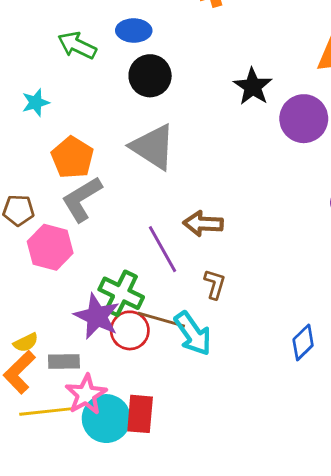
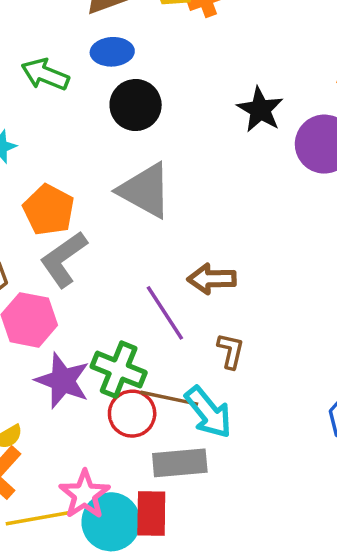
purple star: (97, 316) -> (63, 381), moved
gray rectangle: (64, 362) -> (180, 463), moved, size x1.4

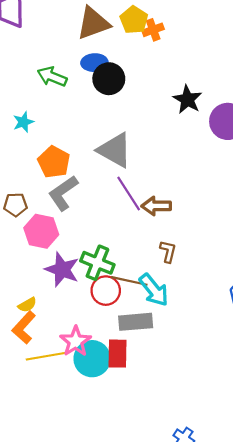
black circle: (136, 105) -> (109, 79), moved
purple line: (165, 313) -> (129, 193), moved

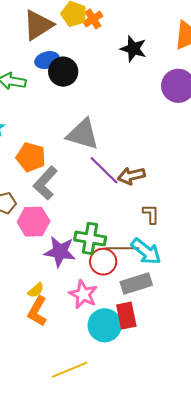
black star: (187, 99) -> (133, 49), moved
pink star: (76, 341) -> (83, 294), moved
yellow line: (46, 356) -> (69, 370), moved

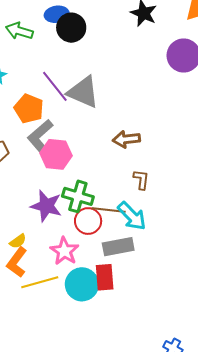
purple line: (104, 170) -> (55, 86), moved
pink hexagon: (34, 222) -> (56, 154), moved
yellow line: (69, 370) -> (40, 282), moved

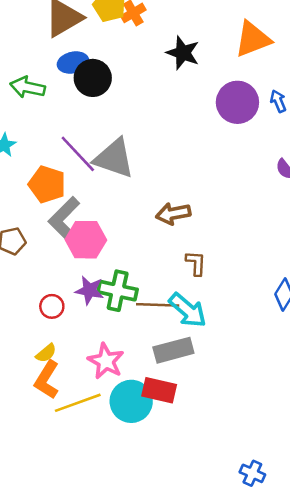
purple star: (46, 206) -> (89, 290), moved, size x0.7
red circle: (88, 221) -> (52, 306), moved, size x0.7
red rectangle: (105, 277) -> (159, 390), turned -68

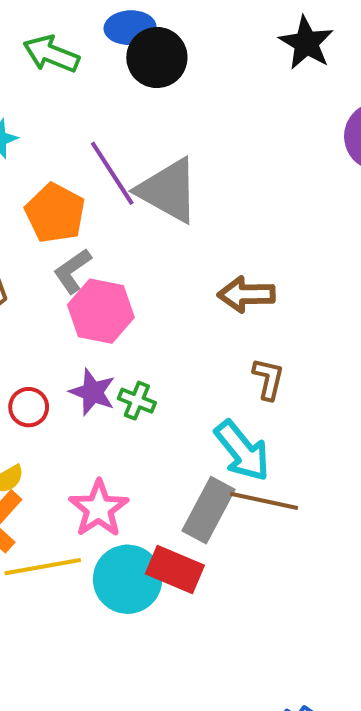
gray L-shape: (64, 218) -> (72, 271), size x0.7
green cross: (118, 291) -> (137, 401), size x0.6
brown line: (158, 305) -> (264, 501), moved
gray rectangle: (173, 350) -> (209, 510), turned -57

